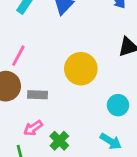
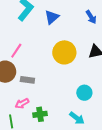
yellow circle: (81, 69) -> (64, 52), moved
green cross: (59, 141) -> (40, 114), turned 32

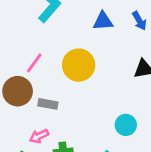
blue triangle: (52, 17) -> (103, 21), moved, turned 35
yellow circle: (64, 52) -> (79, 65), moved

